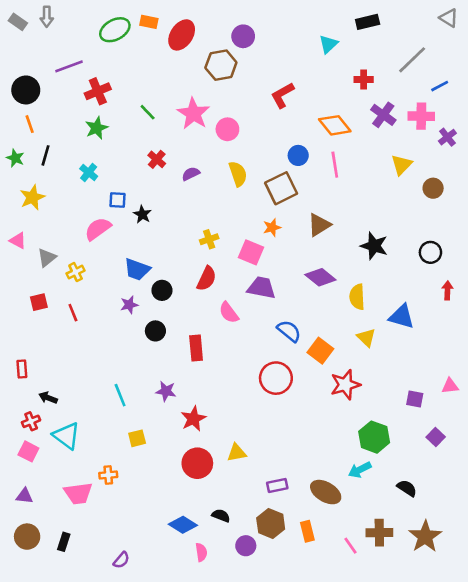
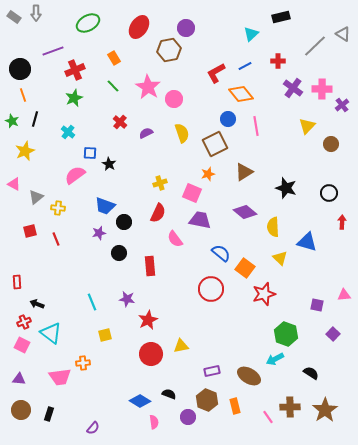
gray triangle: (449, 18) -> (343, 34), moved
orange rectangle: (149, 22) -> (114, 58), moved, turned 48
blue line: (440, 86) -> (245, 66), moved
orange diamond: (335, 125) -> (241, 94), moved
yellow cross: (76, 272) -> (58, 208), turned 32

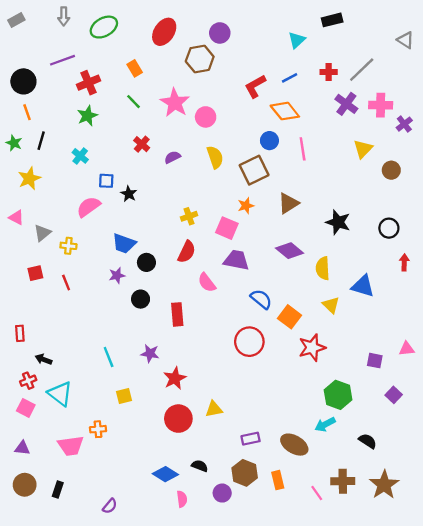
gray arrow: (36, 13) -> (64, 16), moved
gray rectangle: (14, 17) -> (16, 20), turned -64
gray line: (315, 46) -> (362, 70), moved

